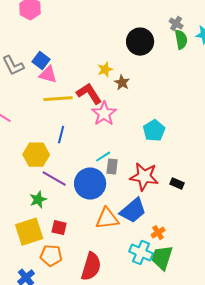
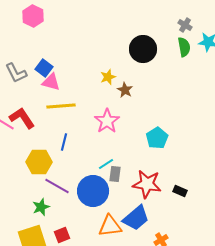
gray cross: (176, 24) -> (185, 25), moved
red L-shape: (89, 94) -> (22, 118), moved
red square: (59, 228) -> (62, 235), turned -35

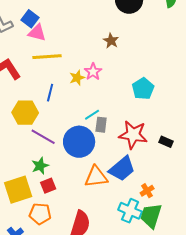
yellow star: (108, 77) -> (77, 78), moved
pink star: (107, 121) -> (93, 72), size x0.7
green star: (41, 207) -> (40, 166), moved

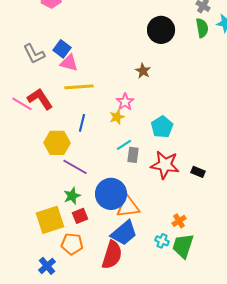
yellow star: (77, 78) -> (117, 117), moved
cyan pentagon: (143, 89) -> (162, 127), moved
blue circle: (79, 142) -> (111, 194), moved
blue trapezoid: (122, 169) -> (124, 233), moved
cyan cross: (130, 211) -> (162, 241), size x0.6

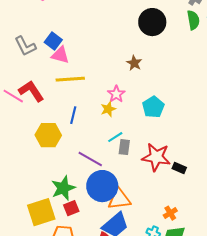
cyan pentagon: (162, 127) -> (153, 107), moved
purple line: (75, 167) -> (90, 159), moved
black rectangle: (198, 172) -> (179, 168), moved
green star: (72, 196) -> (63, 188), size x1.4

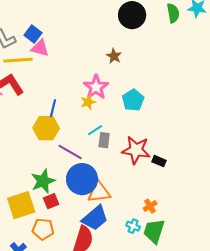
yellow line: (70, 79) -> (18, 60), moved
pink star: (116, 94) -> (96, 87), size x1.4
yellow hexagon: (48, 135) -> (46, 128), moved

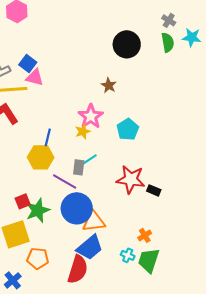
gray rectangle: (104, 140) -> (79, 167), moved
red square: (51, 201) -> (23, 201), moved

